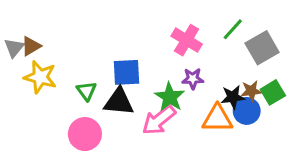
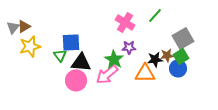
gray square: (262, 48) -> (183, 38), moved
blue square: (126, 72) -> (71, 42), moved
yellow star: (40, 77) -> (30, 46), turned -30
blue circle: (247, 111) -> (178, 68), moved
pink circle: (85, 134) -> (76, 80), moved

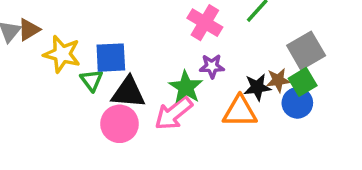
yellow star: (30, 46) -> (62, 54), moved, turned 30

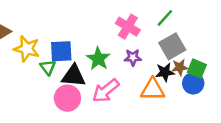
gray square: (306, 51) -> (172, 46), moved
green square: (303, 82) -> (197, 69), turned -36
green star: (186, 87) -> (98, 59), moved

